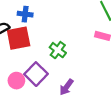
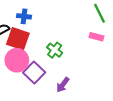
red square: (19, 38) -> (18, 39), turned 30
pink circle: (16, 81) -> (17, 60), moved, size x1.5

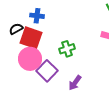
green cross: (55, 50) -> (67, 49), turned 35

